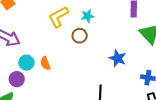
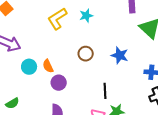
brown circle: (80, 36) -> (86, 54), moved
purple circle: (17, 79) -> (59, 83), moved

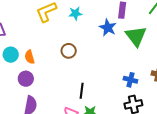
blue star: (120, 55) -> (108, 28), moved
purple circle: (59, 83) -> (26, 79), moved

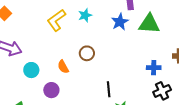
blue star: (108, 28) -> (120, 22), turned 30
green triangle: (136, 36) -> (149, 24), turned -35
orange semicircle: (30, 57) -> (63, 67), moved

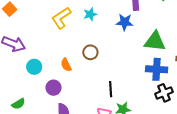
blue star: (120, 22) -> (125, 22), turned 30
green triangle: (149, 24) -> (155, 41), moved
blue cross: (154, 68) -> (157, 69), size x1.5

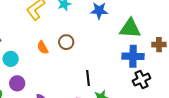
orange semicircle: (66, 65) -> (43, 48), moved
purple circle: (53, 88) -> (17, 83), moved

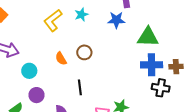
brown cross: (159, 45) -> (176, 67), moved
black line: (88, 78) -> (80, 87), moved
black cross: (141, 80) -> (161, 88), turned 36

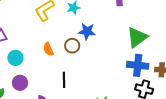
blue star: (116, 20) -> (87, 31), moved
green triangle: (148, 37) -> (137, 37), turned -45

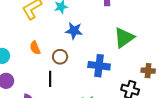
brown circle: (72, 46) -> (60, 57), moved
blue cross: (138, 65) -> (99, 66), moved

